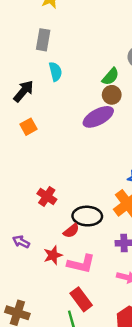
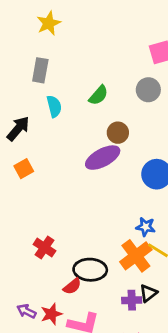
green semicircle: (110, 76) -> (98, 95), moved
purple arrow: (21, 242) -> (27, 311), moved

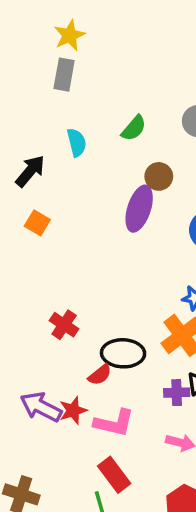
gray rectangle: (40, 70) -> (64, 75), moved
purple ellipse: (103, 158) -> (139, 209), turned -44
orange square: (24, 169) -> (37, 223), turned -30
purple arrow: (27, 311) -> (41, 407), size x1.6

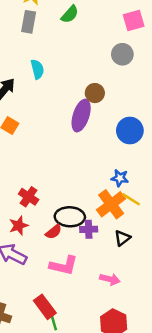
green semicircle: (134, 128) -> (70, 14), moved
purple cross: (177, 393) -> (89, 229), moved
red star: (73, 410) -> (19, 226), moved
red rectangle: (114, 475) -> (45, 307), moved

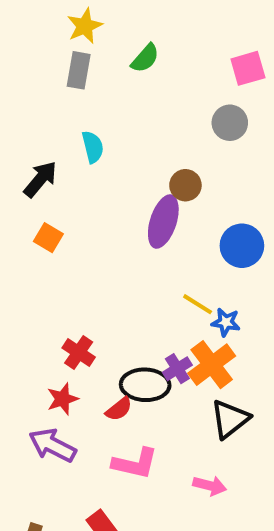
yellow line: (131, 199) -> (198, 304), moved
purple cross: (89, 229) -> (177, 369), moved, turned -30
black triangle: (122, 238) -> (230, 419), size x1.5

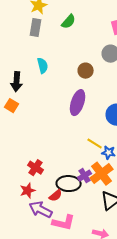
black arrow: (40, 179) -> (17, 82), turned 144
brown circle: (185, 185) -> (86, 71), moved
orange square: (48, 238) -> (12, 106), moved
purple arrow: (52, 445) -> (41, 210), moved

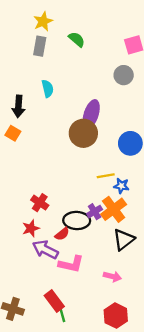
green semicircle: (69, 22) -> (77, 39), turned -91
brown circle: (86, 71) -> (83, 133), moved, size x1.6
purple ellipse: (78, 103) -> (91, 114), moved
yellow line: (95, 144) -> (106, 176), turned -42

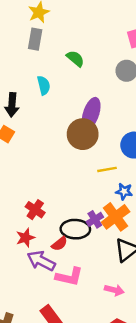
green semicircle: (77, 39) -> (75, 59), moved
yellow line: (106, 176) -> (107, 169), moved

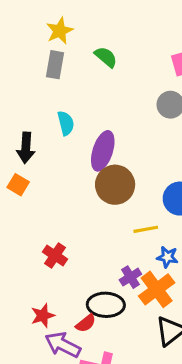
green semicircle: (75, 59) -> (106, 57), moved
purple ellipse: (91, 113) -> (103, 151), moved
red cross: (35, 210) -> (55, 256), moved
purple cross: (95, 219) -> (130, 277), moved

